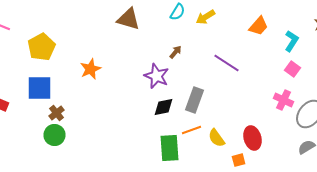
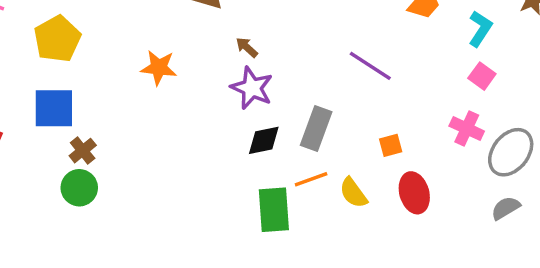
brown arrow: (176, 52) -> (247, 47), moved, turned -88
orange star: (90, 69) -> (159, 68), moved, turned 30
orange square: (238, 160) -> (391, 145), moved

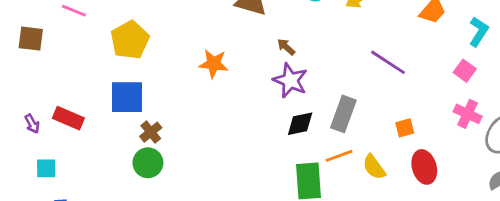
pink square: (482, 76) -> (465, 71), moved

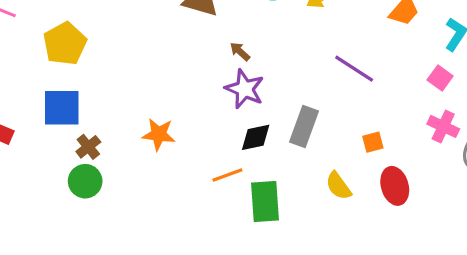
orange star: (214, 64) -> (159, 134), moved
orange line: (339, 156) -> (227, 175), moved

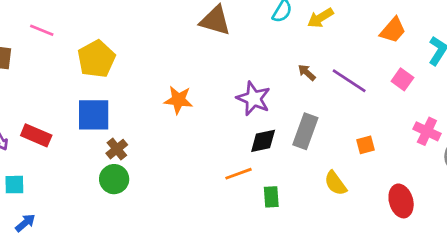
brown arrow: (240, 51) -> (307, 73), moved
pink square: (440, 78) -> (402, 79), moved
orange star: (159, 134) -> (178, 100), moved
red ellipse: (395, 186) -> (401, 201), moved
green rectangle: (265, 202) -> (271, 197), size x0.6

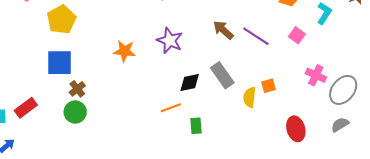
brown arrow: (307, 73) -> (223, 30), size x1.5
purple star: (253, 98) -> (170, 41), moved
gray rectangle: (305, 131) -> (222, 75), turned -55
red rectangle: (36, 135) -> (26, 108), moved, turned -60
yellow semicircle: (335, 183) -> (250, 97), moved, turned 42

